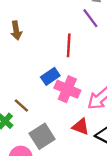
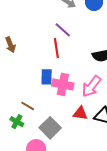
purple line: (90, 18) -> (63, 30), moved
blue rectangle: (50, 76) -> (47, 77), turned -42

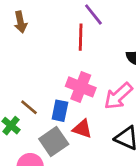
blue rectangle: (47, 77) -> (60, 111), moved
red triangle: (80, 113) -> (82, 129), moved

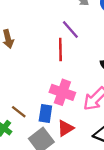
red triangle: (82, 129) -> (65, 128), turned -48

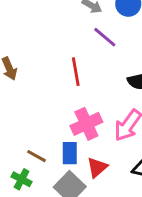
purple line: (70, 30) -> (105, 37), moved
pink cross: (62, 92) -> (86, 124), turned -35

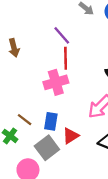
purple line: (105, 37) -> (62, 35), moved
pink cross: (86, 124) -> (56, 82), moved

